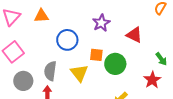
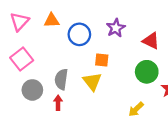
blue circle: (67, 40) -> (79, 34), moved
orange square: (96, 55) -> (102, 60), moved
green circle: (115, 64) -> (147, 72), moved

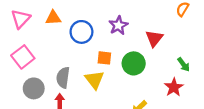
red triangle: (151, 41) -> (154, 38), turned 42
green circle: (147, 72) -> (134, 63), moved

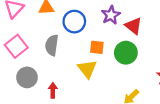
red triangle: (154, 38) -> (133, 26), moved, turned -30
gray semicircle: (63, 78) -> (52, 45), moved

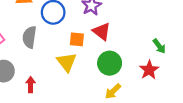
red triangle: (133, 26) -> (102, 32), moved
green circle: (126, 53) -> (110, 63), moved

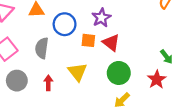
orange square: (77, 39) -> (88, 40), moved
red arrow: (31, 85) -> (48, 83), moved

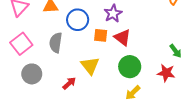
red star: (157, 80) -> (166, 73), turned -30
red arrow: (48, 83) -> (69, 83), moved, turned 48

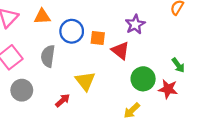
purple star: (113, 13) -> (135, 24), moved
orange square: (101, 35) -> (98, 38), moved
green circle: (130, 67) -> (143, 79), moved

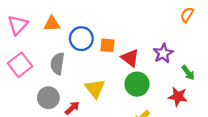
purple star: (135, 24) -> (163, 53), moved
green circle: (143, 79) -> (137, 84), moved
gray circle: (22, 90) -> (48, 98), moved

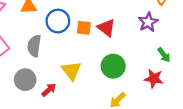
purple star: (163, 53) -> (148, 22), moved
red triangle: (130, 58) -> (106, 28), moved

